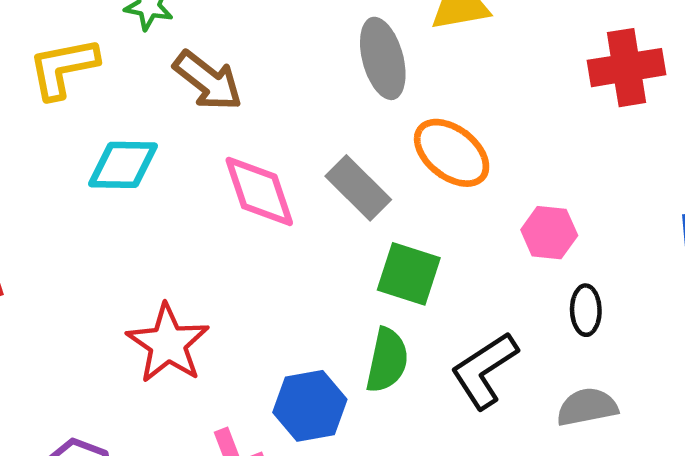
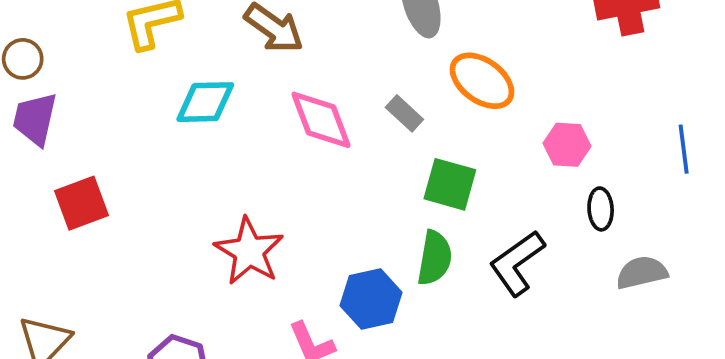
gray rectangle: (358, 188) -> (404, 113), size x0.7
gray semicircle: (587, 407) -> (642, 273), moved

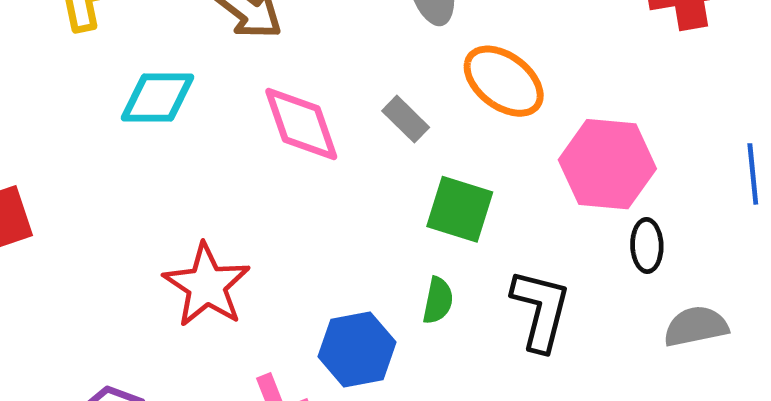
pink hexagon: (567, 145) -> (607, 164), size x1.6
green semicircle: (435, 258) -> (438, 301), size x0.7
black L-shape: (517, 263) -> (541, 310), turned 138

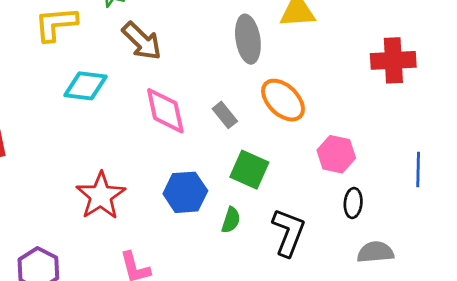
pink hexagon: (607, 164) -> (336, 154), size x0.7
blue hexagon: (357, 349) -> (185, 192), moved

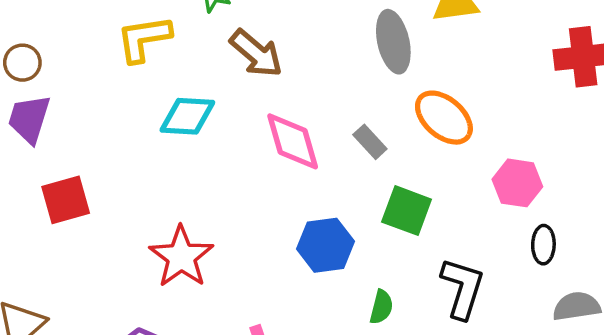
red star: (101, 196) -> (181, 257), moved
green semicircle: (231, 220) -> (381, 307), moved

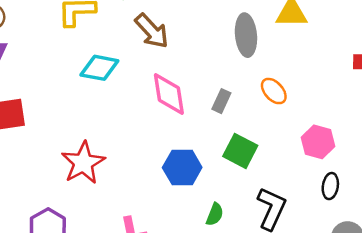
orange ellipse: (444, 118) -> (274, 91), size x0.7
gray rectangle: (370, 142) -> (221, 101), turned 60

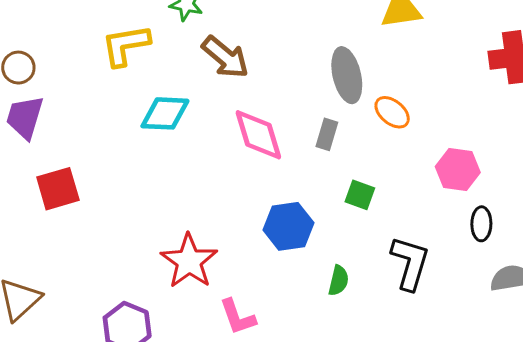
gray ellipse: (246, 35) -> (347, 75), moved
green square: (240, 151) -> (360, 195), size x0.7
red star: (83, 163) -> (189, 261), moved

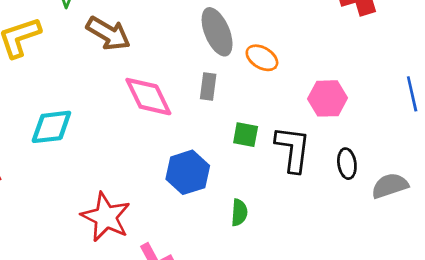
cyan diamond: (165, 113) -> (51, 127), moved
black ellipse: (481, 224) -> (347, 164), moved
black L-shape: (410, 263) -> (293, 149), moved

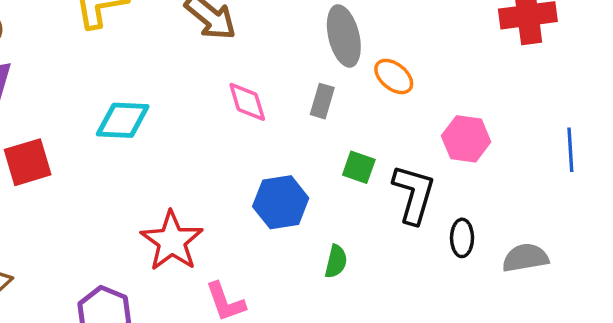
pink diamond: (148, 97) -> (247, 102), size x0.7
black ellipse: (347, 164) -> (462, 238), moved

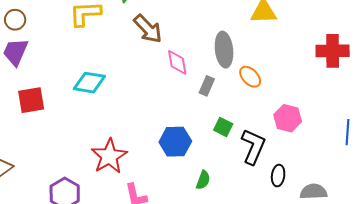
pink diamond: (247, 102) -> (177, 62), moved

